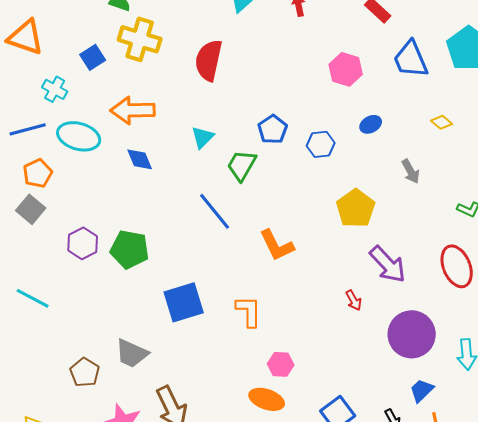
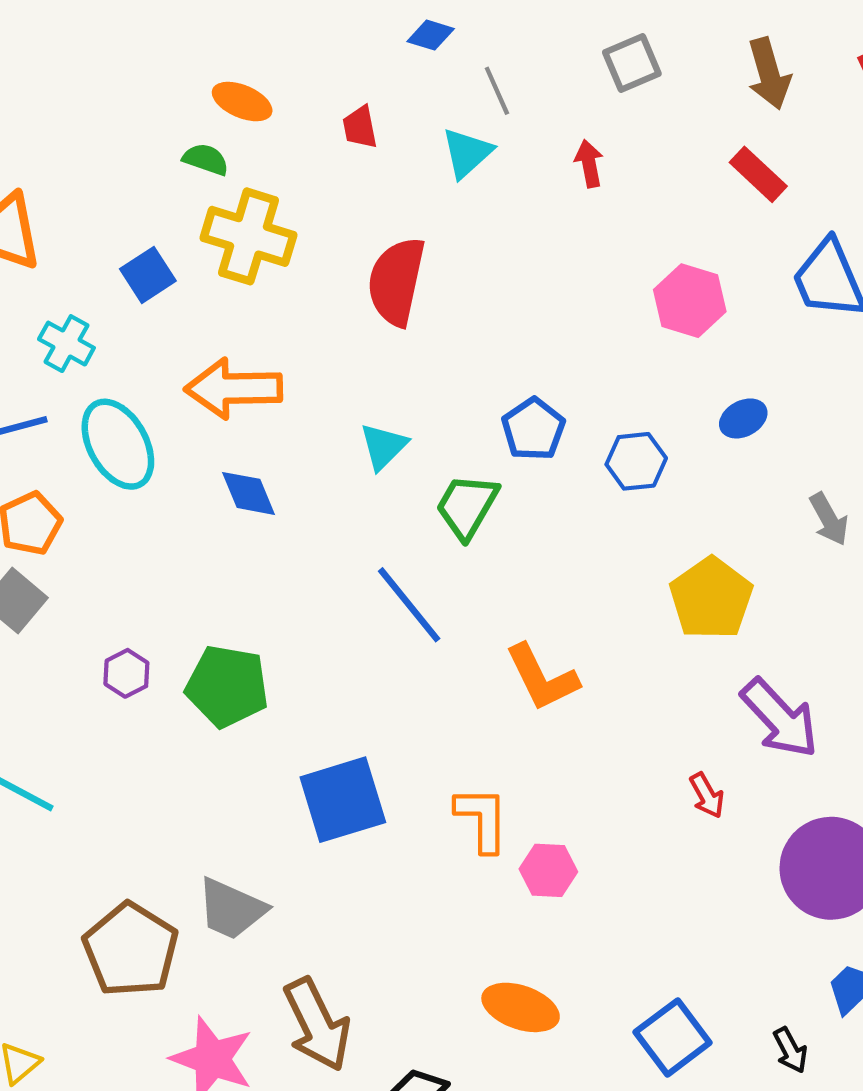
cyan ellipse: (79, 136) -> (118, 444), turned 45
purple hexagon: (83, 243) -> (126, 673), size x0.7
pink hexagon: (281, 364) -> (548, 870), moved
brown pentagon: (85, 372) -> (131, 950), size x1.5

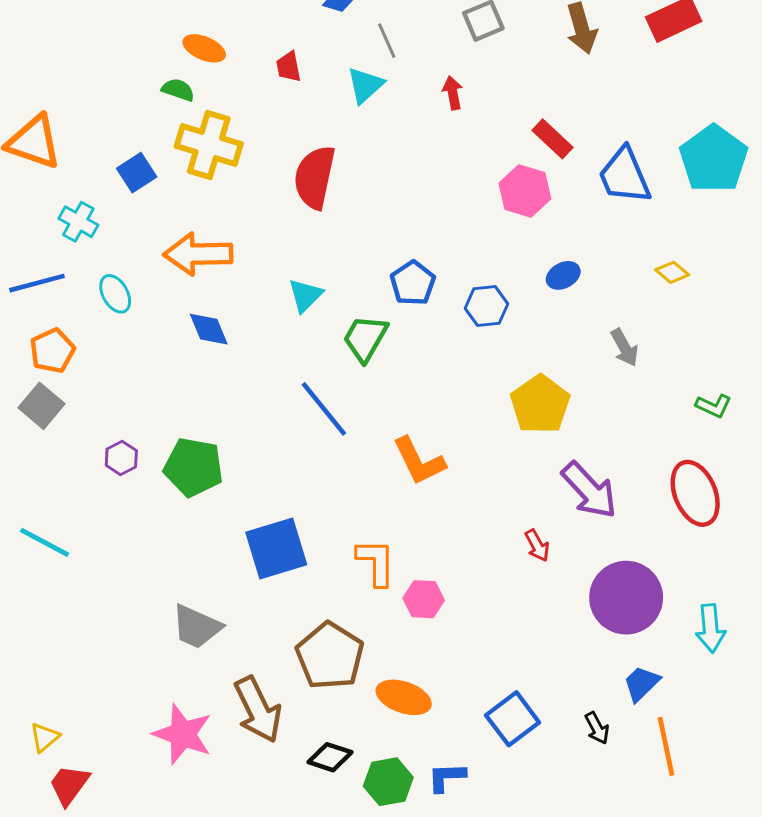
red rectangle: (758, 174) -> (552, 139), moved
cyan ellipse: (118, 444) -> (115, 294), size x0.6
brown pentagon: (131, 950) -> (330, 656), moved

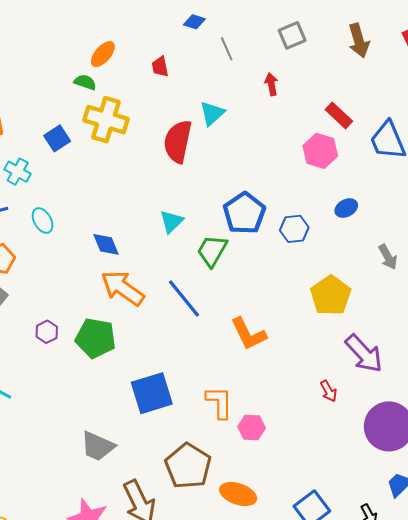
orange ellipse: (204, 48) -> (103, 54), turned -72
cyan triangle: (365, 85) -> (212, 113), moved
orange arrow: (198, 254) -> (123, 288), moved, turned 36
blue pentagon: (413, 283) -> (244, 213), size x1.4

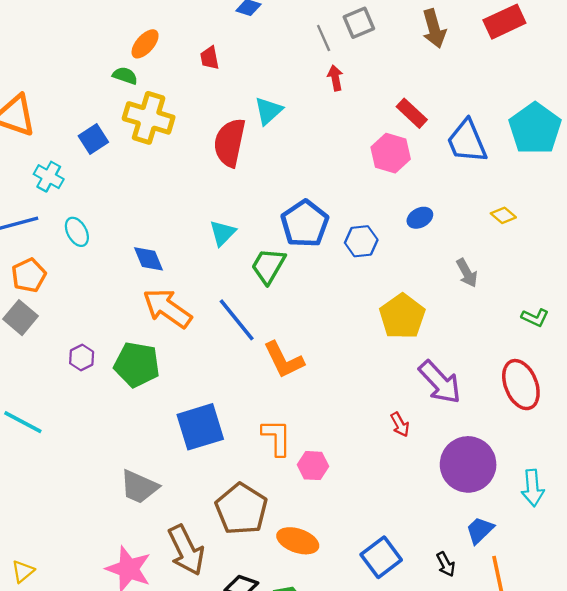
gray line: (227, 49) -> (324, 38), moved
orange L-shape: (248, 334) -> (284, 360), moved

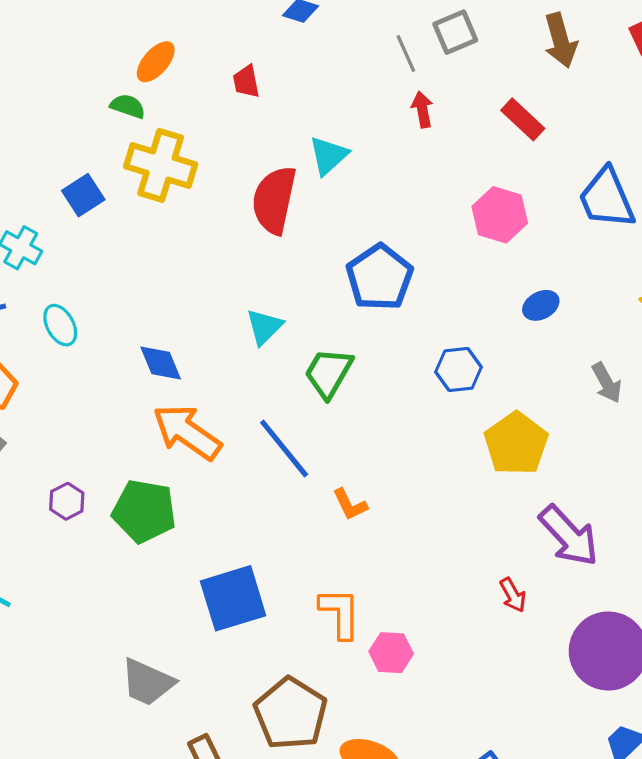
red rectangle: (412, 113) -> (523, 119), moved
blue pentagon: (305, 224) -> (380, 277), moved
blue hexagon: (361, 241) -> (459, 370), moved
orange L-shape: (284, 360) -> (350, 505), size x0.6

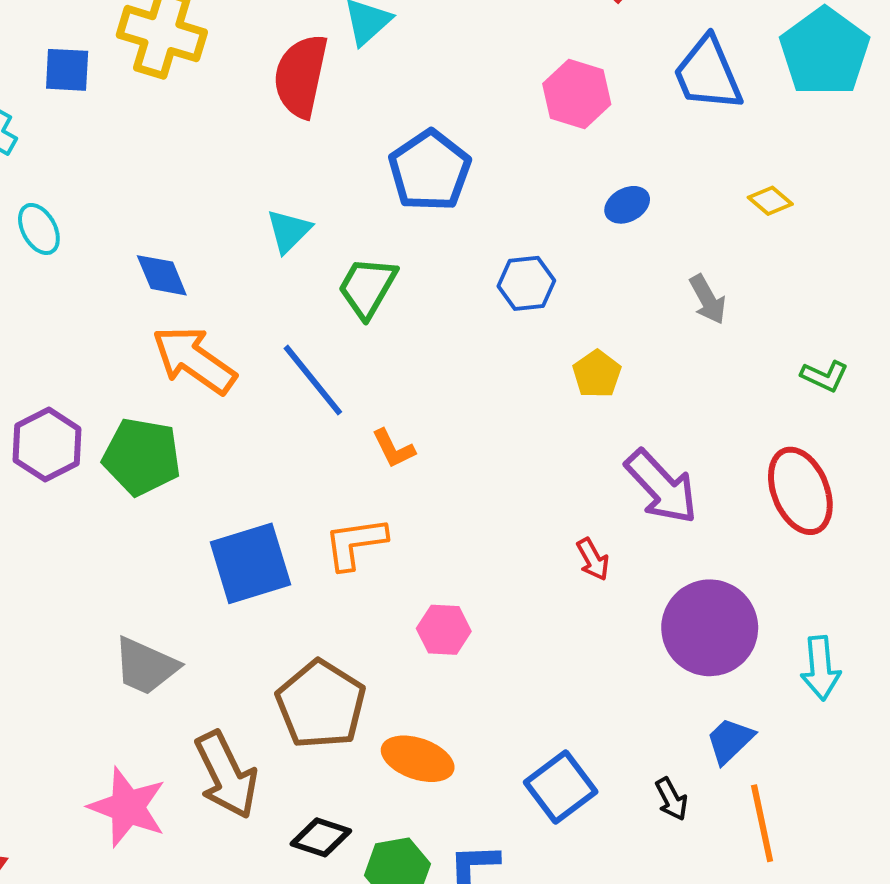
blue square: (83, 195) -> (67, 70), turned 36
yellow pentagon: (516, 444) -> (597, 374), size x0.6
purple hexagon: (67, 501) -> (47, 445), size x1.6
orange L-shape: (340, 613) -> (355, 543), moved, turned -98

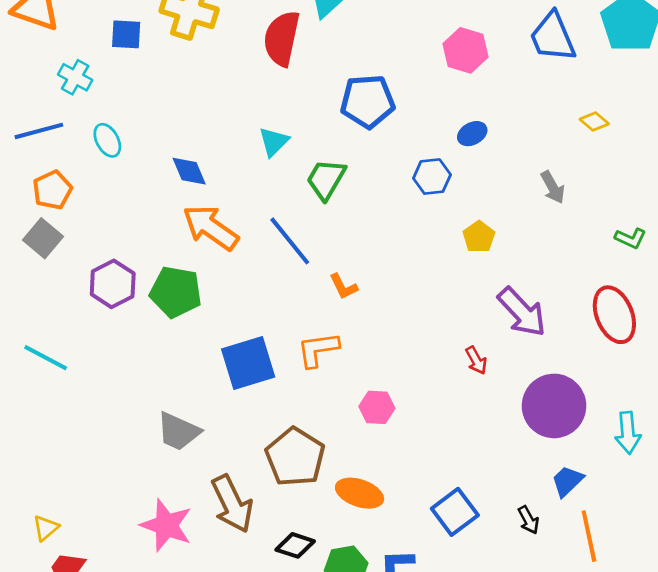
blue pentagon: (430, 171) -> (368, 101), turned 30
blue ellipse: (627, 205) -> (472, 134), moved

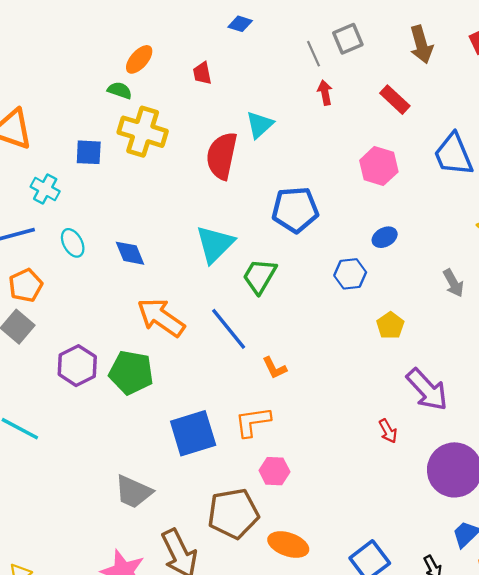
cyan triangle: (274, 142) -> (215, 244), size x1.5
blue diamond: (189, 171) -> (130, 253), moved
pink hexagon: (377, 407) -> (274, 471), moved
brown pentagon: (295, 457) -> (233, 514), turned 30

